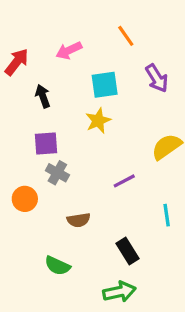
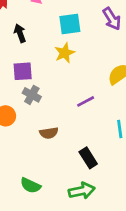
green semicircle: (57, 266) -> (30, 185), moved

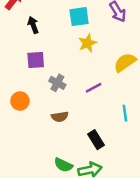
yellow star: (65, 53) -> (88, 43), moved
gray cross: (32, 95) -> (57, 83), moved
green semicircle: (30, 185) -> (63, 165), moved

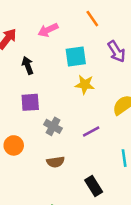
yellow star: (88, 43) -> (85, 85), turned 30

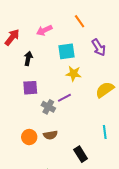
black arrow: (28, 65) -> (28, 58), turned 32
purple line: (91, 131) -> (64, 98), moved
orange circle: (14, 145) -> (29, 137), moved

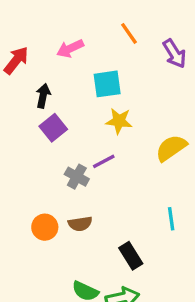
purple arrow: (99, 47) -> (175, 54), moved
purple square: (30, 88) -> (53, 128), moved, turned -35

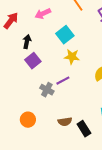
cyan square: (107, 84) -> (65, 35), turned -30
brown semicircle: (80, 224) -> (65, 122), moved
black rectangle: (131, 256) -> (84, 129), moved

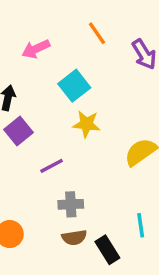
purple line: (63, 81) -> (52, 166), moved
gray cross: (47, 90) -> (71, 204), moved, turned -32

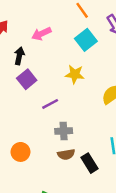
pink arrow: (36, 49) -> (41, 34), moved
cyan square: (74, 86) -> (86, 40), moved

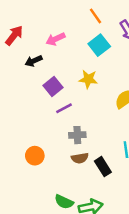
black arrow: (19, 56) -> (34, 61), turned -126
purple square: (27, 79) -> (53, 86), moved

